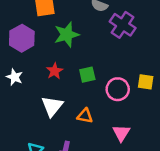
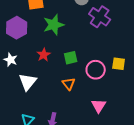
white triangle: (52, 106) -> (28, 82), moved
orange triangle: (85, 116) -> (69, 84), moved, turned 40

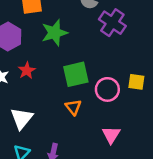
red star: (44, 55) -> (27, 71), moved
green square: (71, 58) -> (76, 74), size x1.5
white triangle: (28, 82) -> (22, 118), moved

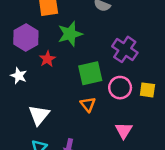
purple cross: (112, 23) -> (125, 49), moved
red star: (27, 71) -> (47, 59), moved
yellow square: (136, 82) -> (147, 90), moved

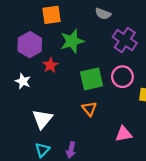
purple cross: (125, 49) -> (125, 40), moved
pink circle: (120, 88) -> (122, 77), moved
pink triangle: (124, 130) -> (124, 134), turned 48

